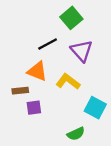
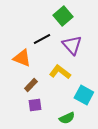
orange triangle: (37, 71) -> (22, 58), moved
brown rectangle: (20, 91) -> (31, 85), moved, turned -40
purple square: (34, 108) -> (35, 105), moved

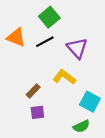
green square: (63, 16) -> (49, 17), moved
orange triangle: (22, 58) -> (16, 37), moved
green semicircle: (67, 118) -> (81, 126), moved

